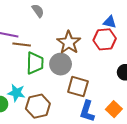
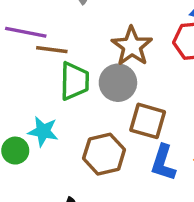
brown hexagon: (38, 106) -> (104, 154), moved

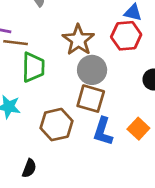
gray circle: (118, 83) -> (92, 70), moved

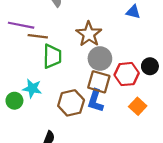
red hexagon: (126, 36) -> (127, 74), moved
blue L-shape: (103, 131) -> (96, 101), moved

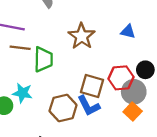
blue triangle: (133, 12) -> (128, 32), moved
brown line: (38, 36) -> (20, 48), moved
gray circle: (100, 58) -> (134, 92), moved
blue L-shape: (96, 101) -> (89, 106), turned -45

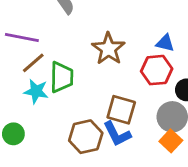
brown line: (20, 48) -> (33, 63), turned -48
red hexagon: (121, 78) -> (157, 70), moved
cyan star: (22, 93) -> (36, 91), moved

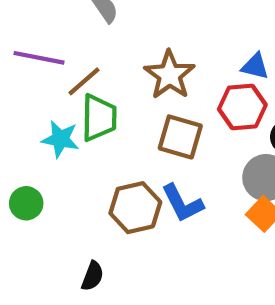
brown line: (33, 63) -> (84, 81), moved
brown square: (121, 110) -> (180, 137), moved

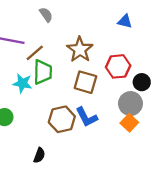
blue triangle: (255, 66) -> (125, 21), moved

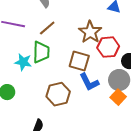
brown star: (80, 50) -> (90, 32), moved
brown line: (35, 53) -> (47, 28), moved
blue L-shape: (87, 117) -> (89, 82), moved

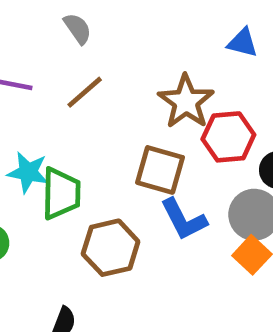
green trapezoid: (41, 52) -> (61, 194), moved

